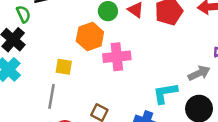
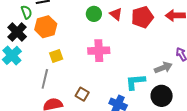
orange hexagon: (90, 36) -> (46, 27), moved
yellow square: (64, 67) -> (56, 56), turned -32

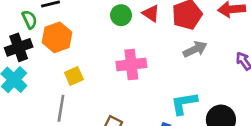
black cross: (17, 32) -> (19, 47), turned 30
gray arrow: (163, 68) -> (195, 49), moved

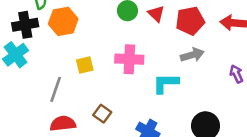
yellow square: (74, 76) -> (85, 65), moved
cyan L-shape: (184, 103) -> (166, 83), moved

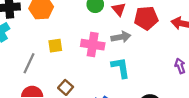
gray arrow: (192, 55) -> (121, 37), moved
cyan L-shape: (166, 83) -> (121, 68), turned 75

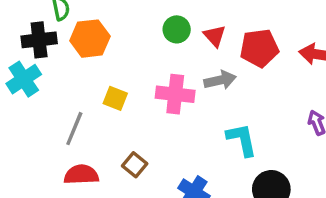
yellow square: (55, 46) -> (115, 98), turned 32
cyan L-shape: (121, 68) -> (242, 140), moved

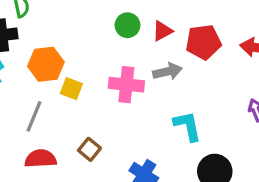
red triangle: (215, 36) -> (162, 31), turned 45
orange hexagon: (90, 39) -> (46, 64), moved

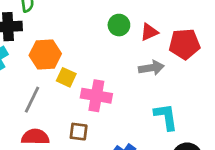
pink cross: (126, 85) -> (96, 96), moved
brown square: (89, 149) -> (79, 132), turned -36

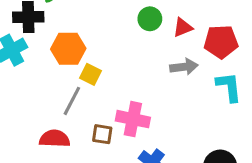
pink cross: (96, 96) -> (133, 119), moved
gray line: (32, 100) -> (72, 101), moved
cyan L-shape: (166, 117) -> (229, 87), moved

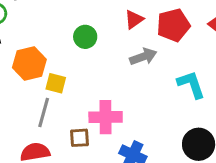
green circle: (150, 19) -> (85, 37), moved
cyan L-shape: (229, 87) -> (191, 84), moved

